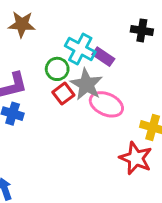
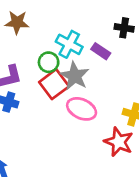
purple rectangle: (103, 57) -> (101, 51), moved
red square: (63, 94) -> (54, 84), size x1.5
pink ellipse: (106, 104) -> (82, 109), moved

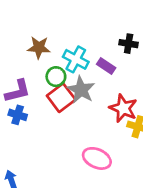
brown star: (17, 22) -> (39, 48), moved
pink ellipse: (82, 109) -> (97, 158), moved
red star: (119, 142) -> (123, 108), moved

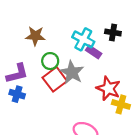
cyan cross: (76, 59) -> (83, 39), moved

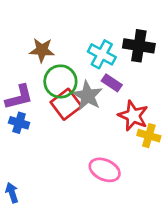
black cross: (113, 33) -> (139, 46), size x1.5
purple rectangle: (94, 52) -> (112, 83), moved
green circle: (50, 61) -> (60, 81), size x1.5

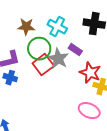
cyan cross: (102, 54) -> (57, 27), moved
pink ellipse: (105, 170) -> (89, 111), moved

